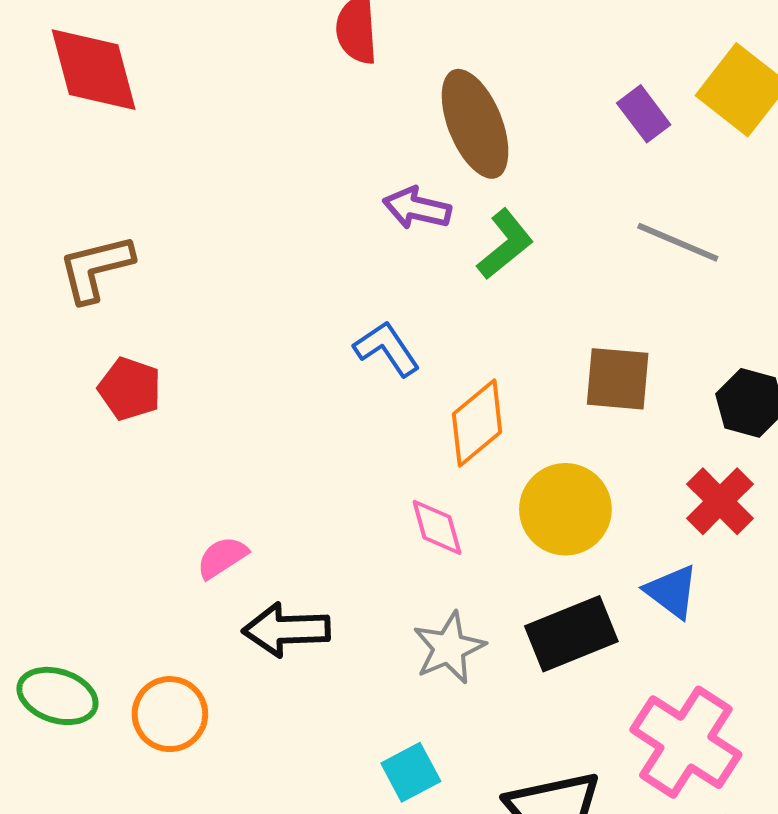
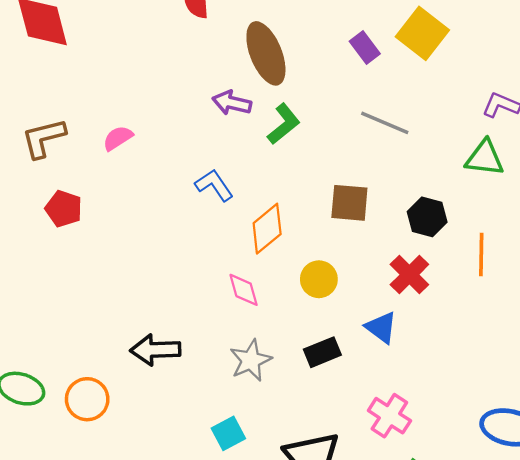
yellow circle: (565, 509) -> (319, 279), size x0.7
pink semicircle: (222, 557) -> (118, 138), moved
black rectangle: (571, 634) -> (322, 352), size x0.7
pink cross: (686, 742) -> (389, 416), size x0.7

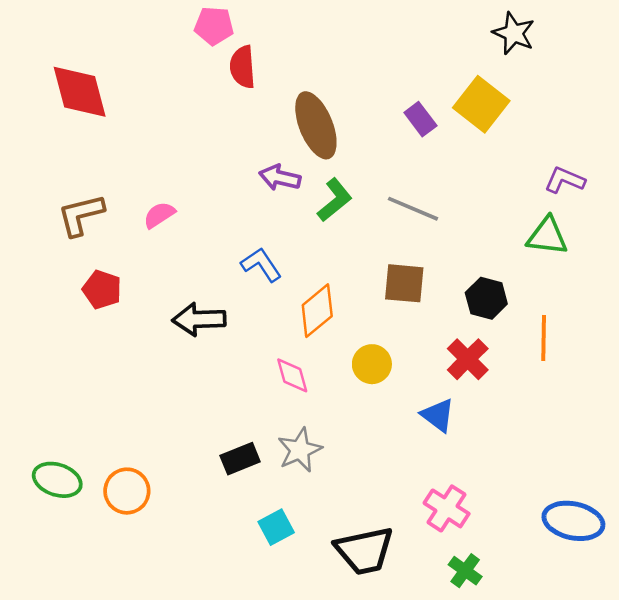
gray line: (385, 123) -> (413, 209), moved
black arrow: (155, 350) -> (199, 319), moved
black rectangle: (322, 352) -> (240, 459), moved

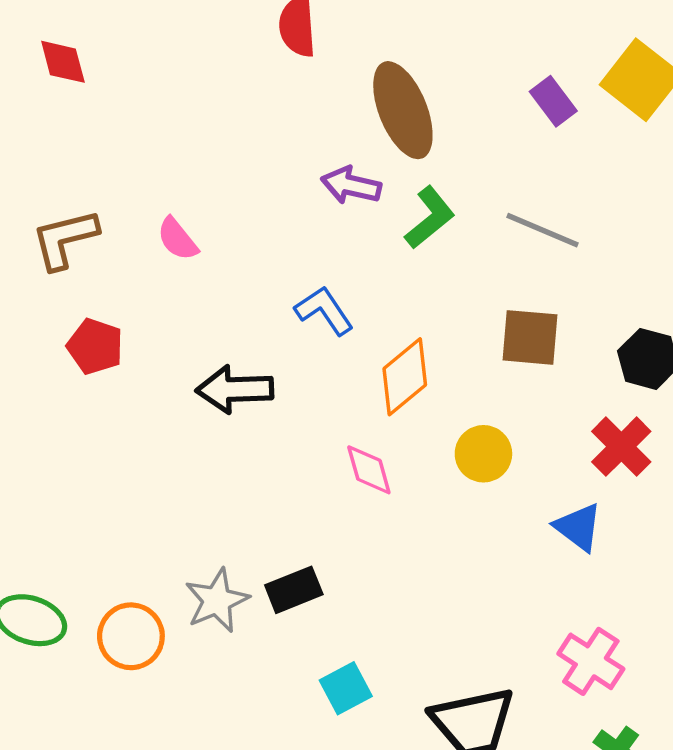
red diamond: (80, 92) -> (63, 62), size x0.6
pink semicircle: (159, 215) -> (177, 239), turned -96
gray star: (300, 450) -> (217, 600), moved

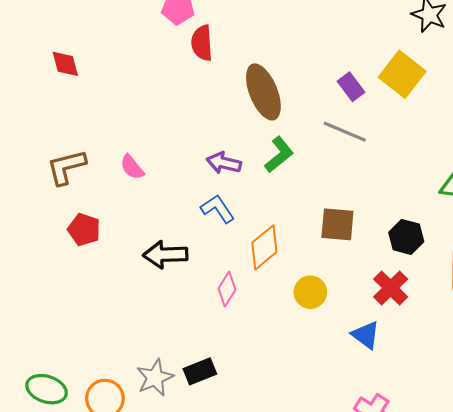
purple arrow: (351, 185) -> (224, 163), moved
gray line: (543, 230) -> (345, 132), moved
pink diamond: (369, 470) -> (227, 289), moved, turned 48

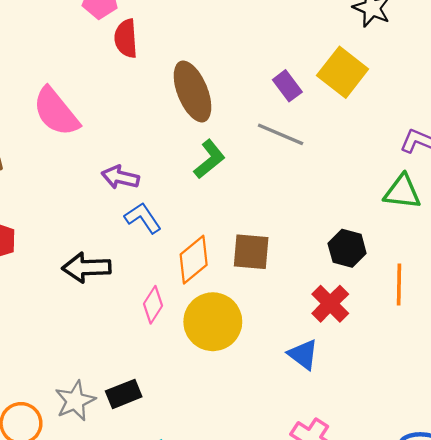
purple arrow: (224, 163) -> (120, 177), moved
pink semicircle: (132, 167) -> (56, 112), moved, size x1.8
brown square: (337, 224) -> (251, 252), moved
yellow circle: (310, 292) -> (213, 322), moved, size x1.6

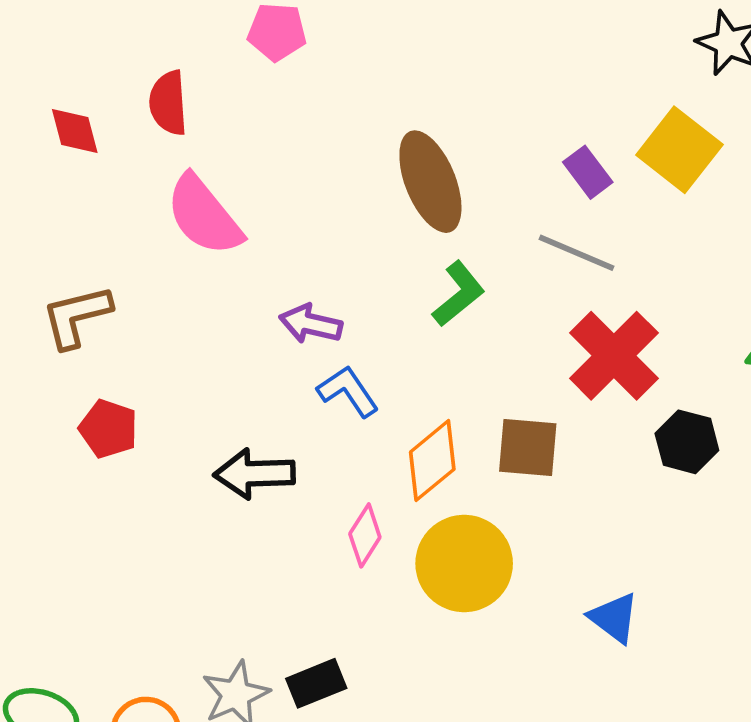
red semicircle: (126, 38) -> (168, 103), moved
red cross: (330, 304) -> (614, 356), moved, size x1.4

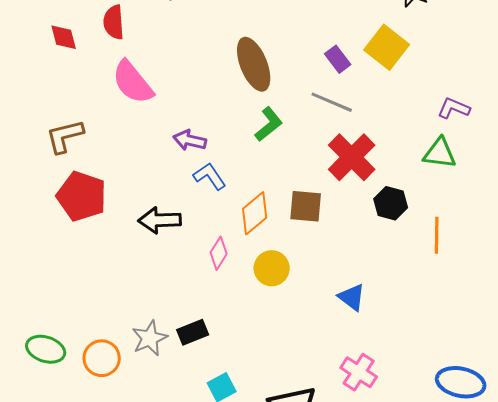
red pentagon: (108, 429) -> (82, 196), size x1.6
yellow circle: (464, 564) -> (272, 268), size x0.7

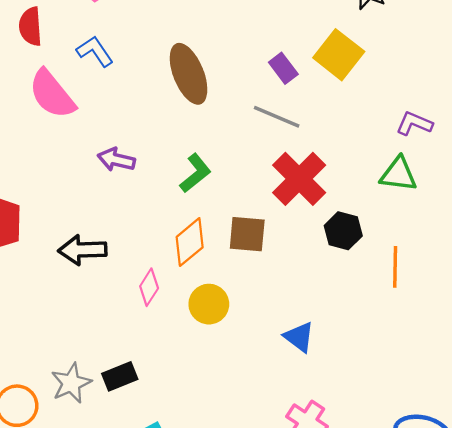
green L-shape: (269, 124) -> (195, 173), moved
blue L-shape: (210, 176) -> (95, 51), moved

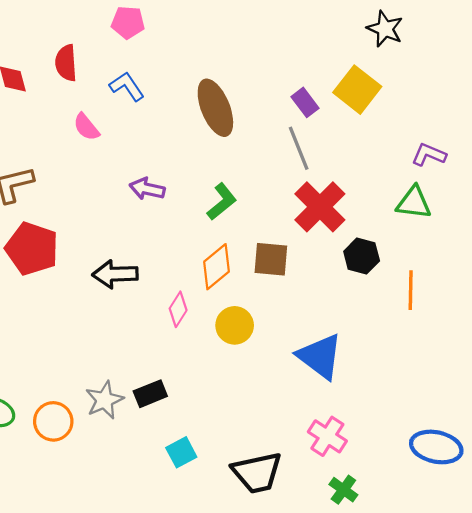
pink semicircle: (52, 94) -> (86, 127), size x0.6
gray line: (277, 117) -> (299, 148), turned 45
blue triangle: (299, 337) -> (320, 356), size x1.6

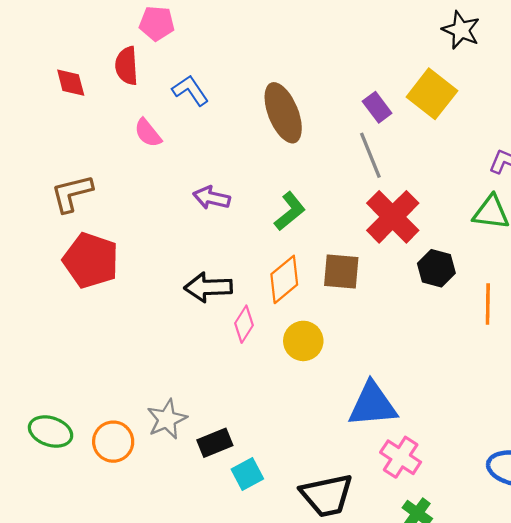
pink pentagon: (128, 22) -> (157, 23), moved
black arrow: (115, 274) -> (208, 287), moved
blue triangle: (320, 356) -> (373, 405), moved, turned -42
black rectangle: (150, 394) -> (215, 443), moved

